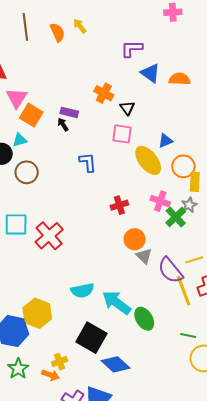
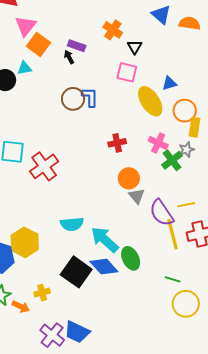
brown circle: (27, 172) -> (73, 99), moved
blue diamond: (116, 364) -> (104, 267), moved
orange arrow: (50, 375) -> (21, 307), moved

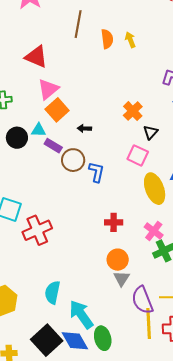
purple rectangle: (77, 46) -> (53, 146), moved
black arrow: (69, 57) -> (84, 128), turned -72
brown circle: (73, 99) -> (73, 160), moved
cyan semicircle: (72, 224) -> (52, 292), turned 95

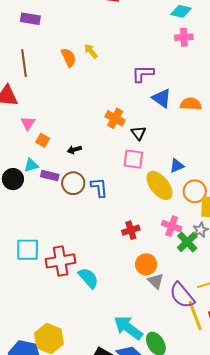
brown line: (78, 24) -> (24, 63), moved
pink triangle: (48, 89) -> (28, 123), size x0.7
orange square: (57, 110) -> (43, 140), size x0.6
red cross: (37, 230) -> (61, 261), turned 32
cyan semicircle: (52, 292) -> (88, 278), moved, turned 145

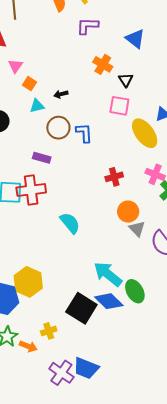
purple L-shape: (143, 74) -> (87, 26), moved
blue triangle: (162, 98) -> (135, 39), moved
cyan triangle: (31, 165) -> (37, 106), moved
purple rectangle: (50, 176) -> (42, 158), moved
red cross: (61, 261) -> (31, 190), moved

